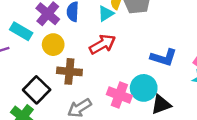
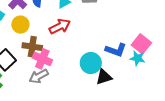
blue L-shape: (164, 57) -> (116, 50), moved
pink cross: (119, 95) -> (42, 59), moved

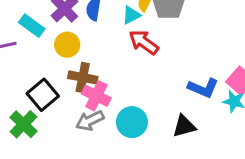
red arrow: (60, 26) -> (144, 42), moved, turned -120
cyan circle: (91, 63) -> (132, 122), moved

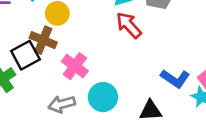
brown cross: (83, 77) -> (43, 40), moved
gray arrow: (90, 121) -> (62, 104), moved

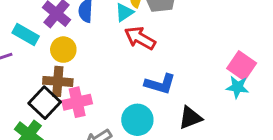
pink cross: (75, 66) -> (77, 102), moved, turned -32
blue L-shape: (175, 79) -> (160, 84), moved

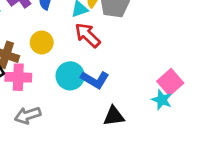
yellow circle: (63, 50) -> (42, 42), moved
cyan circle: (137, 120) -> (70, 76), moved

